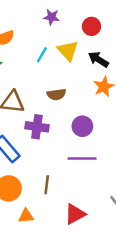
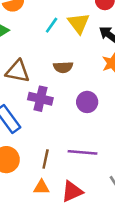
purple line: (82, 159) -> (83, 152), moved
orange triangle: (26, 216) -> (41, 187), moved

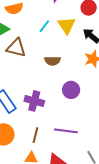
brown triangle: (18, 71) -> (16, 48), moved
purple cross: (40, 99) -> (34, 101), moved

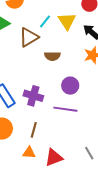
brown triangle: (16, 48) -> (29, 37), moved, turned -45
purple line: (66, 131) -> (65, 109), moved

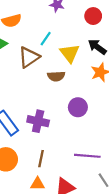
yellow triangle: (67, 21) -> (70, 53), moved
purple line: (65, 109) -> (87, 156), moved

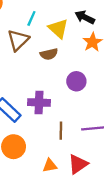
brown line: (41, 159) -> (61, 131), moved

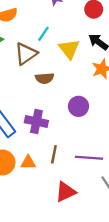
brown semicircle: (49, 54) -> (45, 78), moved
orange triangle: (50, 166) -> (28, 162), moved

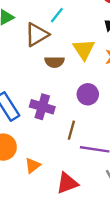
yellow triangle: (69, 49) -> (84, 49), moved
brown line: (54, 154) -> (71, 130), moved
orange triangle: (28, 162) -> (33, 165), moved, turned -42

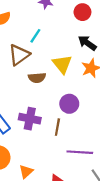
brown line: (71, 130) -> (57, 127), moved

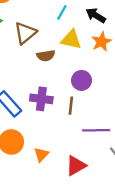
cyan line: (35, 36) -> (62, 12), moved
yellow triangle: (62, 64) -> (71, 40), turned -35

